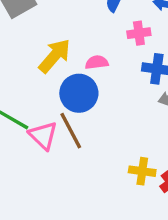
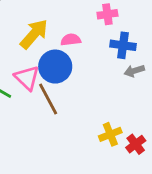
pink triangle: (43, 135) -> (27, 78), moved
yellow cross: (142, 171) -> (110, 134), turned -30

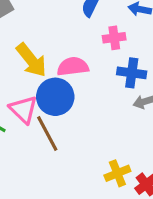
yellow arrow: (34, 34) -> (31, 60), turned 100
pink semicircle: (71, 40) -> (73, 67), size x1.4

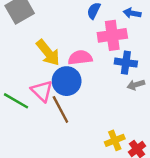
pink cross: (114, 38) -> (112, 35), size x1.6

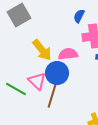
brown line: (60, 109) -> (52, 96), turned 45

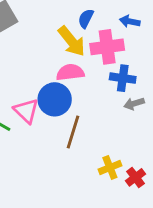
yellow arrow: (42, 50) -> (72, 41), moved
brown line: (52, 96) -> (73, 132), moved

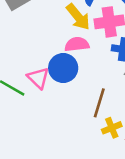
brown line: (73, 132) -> (99, 103), moved

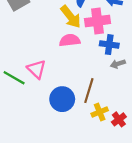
blue circle: (63, 68) -> (62, 99), moved

